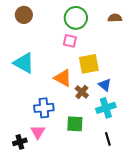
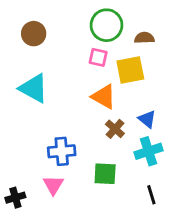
brown circle: (24, 15) -> (34, 34), moved
brown semicircle: (115, 18) -> (144, 38), moved
yellow square: (89, 64) -> (130, 70), moved
orange triangle: (63, 78) -> (104, 97), moved
black cross: (20, 142) -> (15, 198), moved

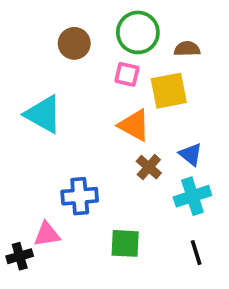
brown circle: (34, 34) -> (74, 43), moved
green square: (105, 174) -> (125, 243), moved
pink triangle: (53, 185) -> (47, 234), moved, turned 50

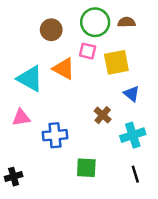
brown semicircle: (187, 49) -> (126, 22), moved
orange triangle: (134, 125) -> (64, 69), moved
blue triangle: (191, 154) -> (132, 94), moved
pink triangle: (47, 234) -> (21, 118), moved

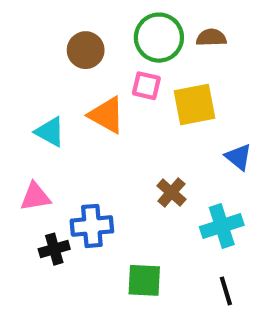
cyan triangle: (30, 79) -> (50, 132), size x0.7
blue triangle: (132, 94) -> (238, 157), moved
black cross: (14, 177) -> (54, 249), moved

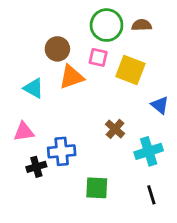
brown circle: (86, 50) -> (57, 49), moved
yellow square: (195, 105) -> (130, 70), turned 32
orange triangle: (107, 115) -> (71, 77), turned -48

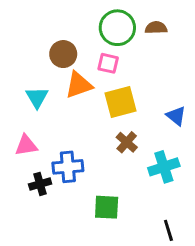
yellow square: (130, 70) -> (120, 102), moved, turned -36
cyan triangle: (34, 88) -> (37, 97), turned 30
black line: (151, 195) -> (168, 230), moved

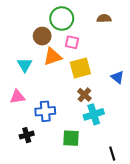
green circle: (117, 28) -> (62, 18), moved
cyan cross: (164, 167) -> (94, 114), moved
black cross: (40, 184) -> (27, 135), moved

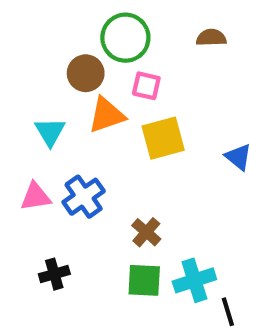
brown cross: (84, 95) -> (146, 232), moved
blue cross: (45, 111) -> (84, 197), moved, turned -30
cyan cross: (94, 114) -> (194, 280), moved

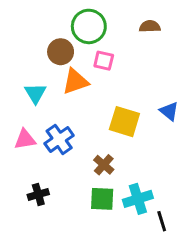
yellow square: (163, 138) -> (124, 122), moved, turned 32

